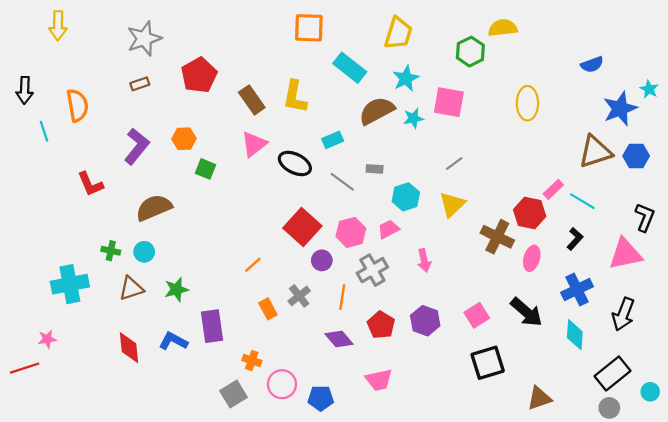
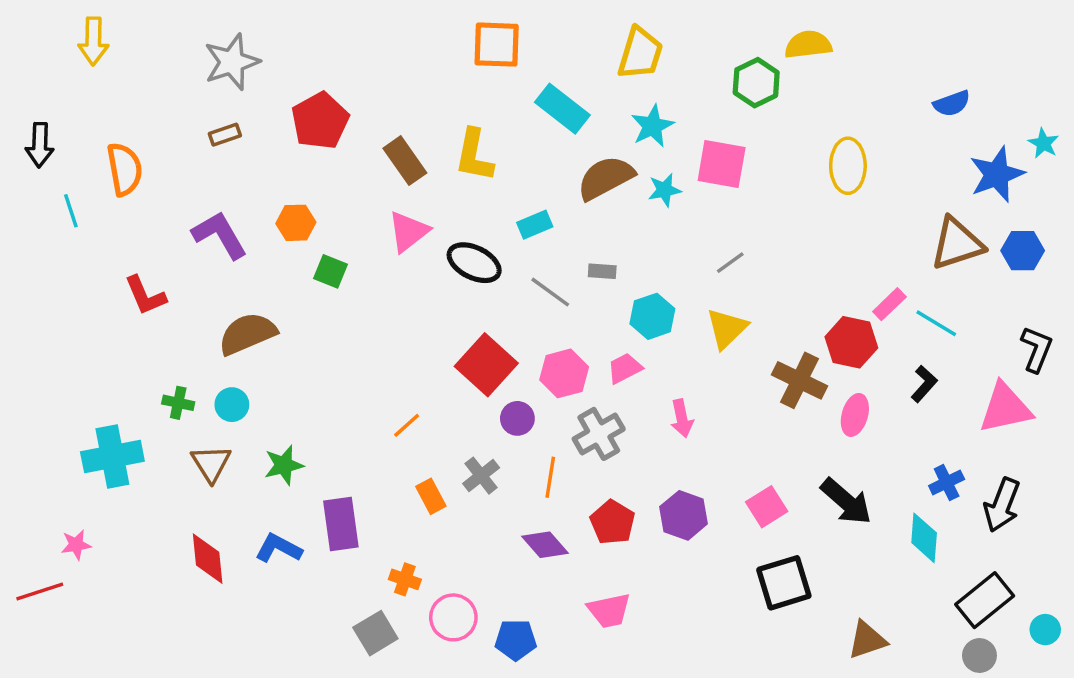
purple L-shape: (137, 146) -> (220, 235), turned -69
brown triangle: (131, 288) -> (211, 463), turned -44
blue cross: (577, 289) -> (947, 482), moved, size x0.7

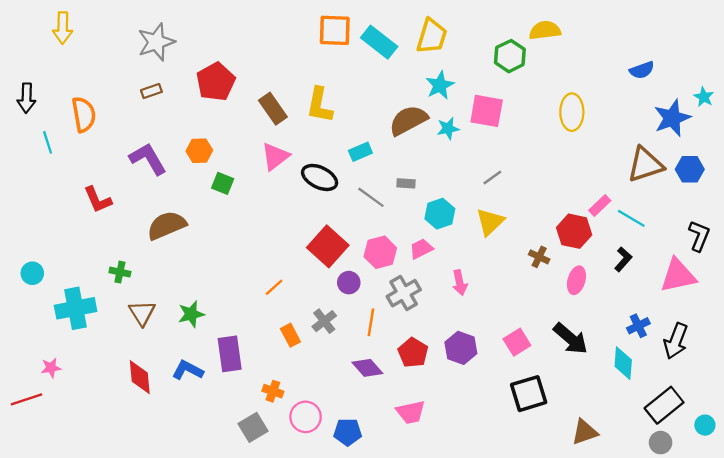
cyan rectangle: (562, 109) -> (379, 42), moved
brown cross: (799, 380) -> (539, 257), size x0.6
cyan circle: (232, 405) -> (32, 273), moved

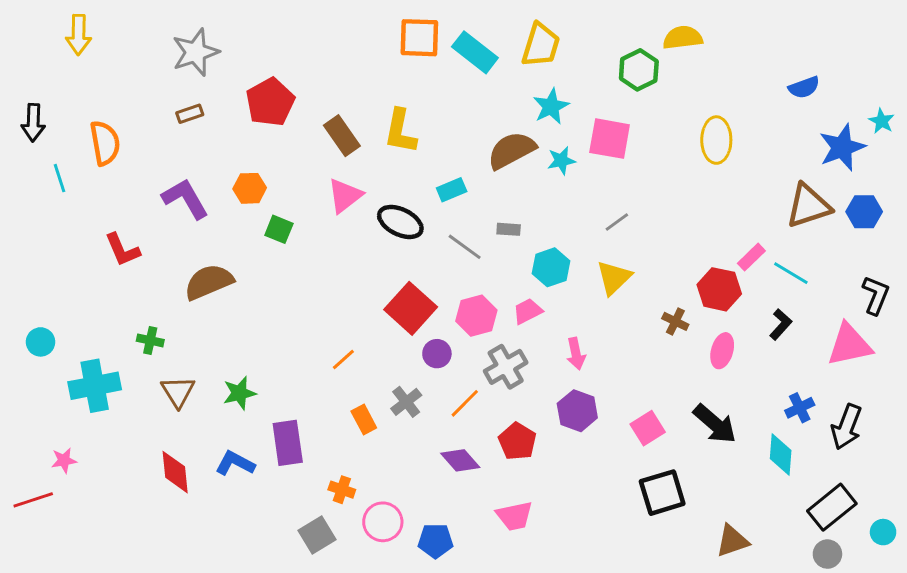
orange line: (371, 322) -> (465, 403), turned 36
purple hexagon: (461, 348) -> (577, 411), moved

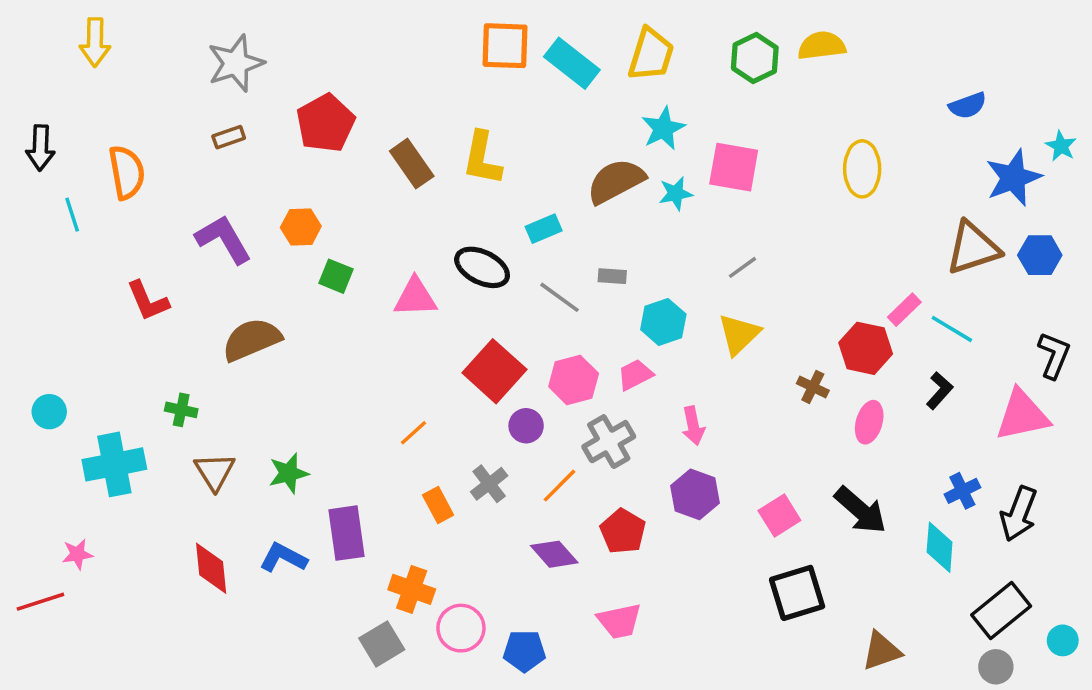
green hexagon: (639, 70) -> (755, 58), moved
pink triangle: (345, 196) -> (415, 297), moved, turned 36
orange cross: (342, 490) -> (412, 589), size x1.4

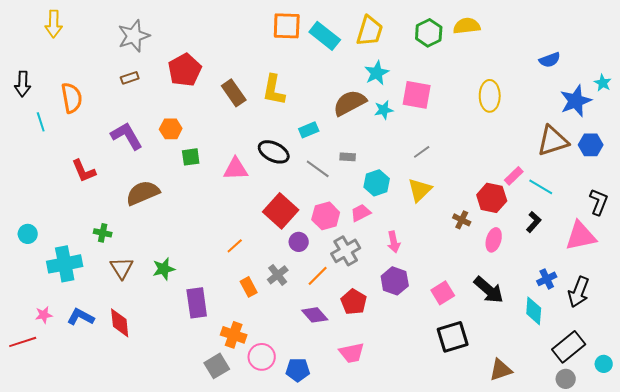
green square: (336, 276) -> (191, 157), turned -30
blue L-shape: (283, 558) -> (81, 317), moved

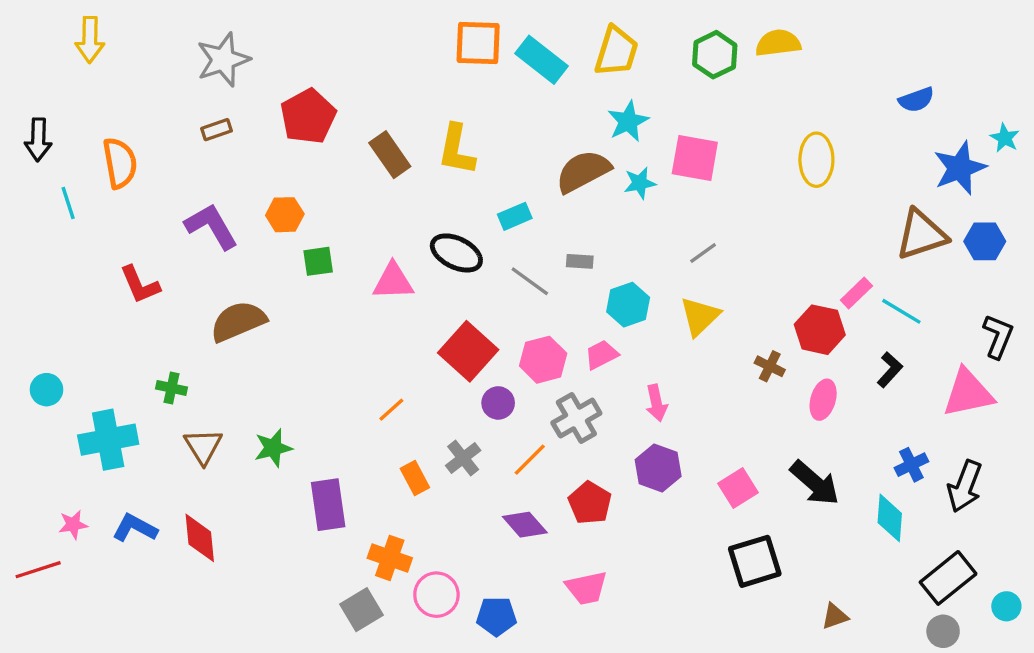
brown triangle: (501, 370) -> (835, 616), size x0.7

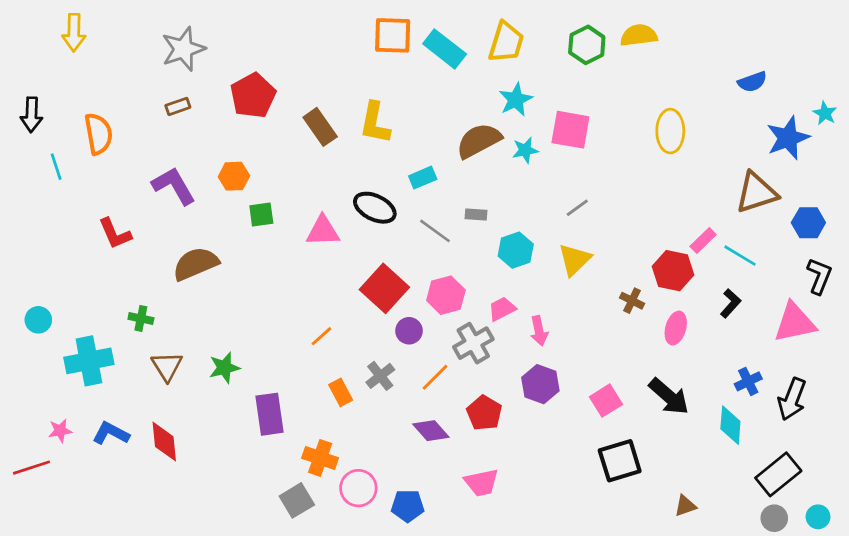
blue hexagon: (985, 241) -> (808, 223), moved
pink trapezoid: (601, 355) -> (502, 309), moved
cyan circle: (1006, 606) -> (818, 517), moved

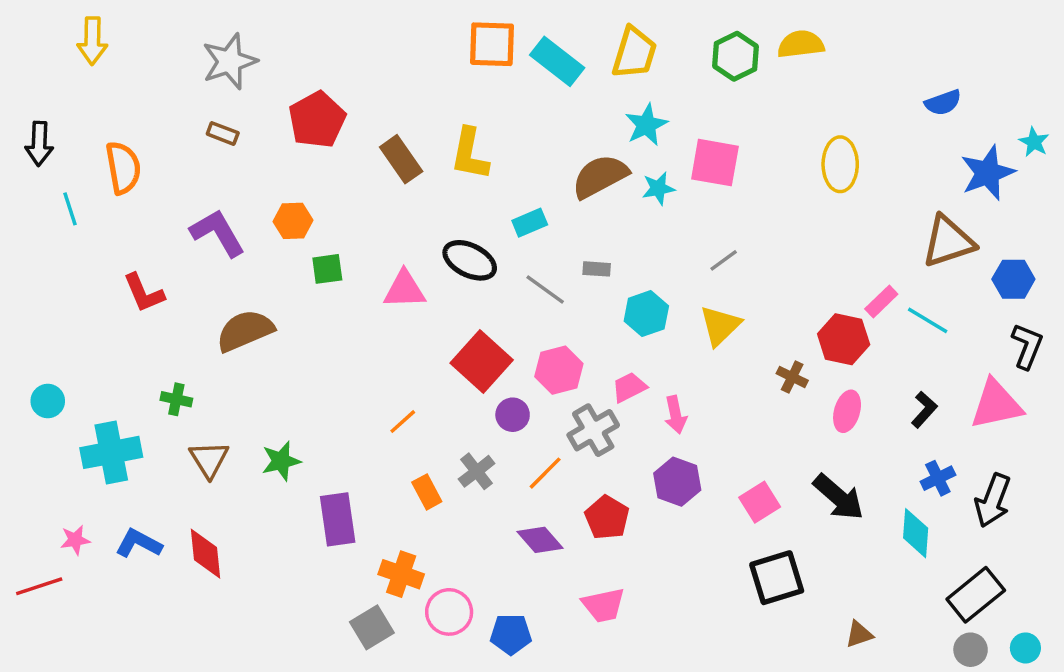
brown rectangle: (178, 106) -> (223, 133), turned 40
black L-shape: (730, 303) -> (924, 410), moved

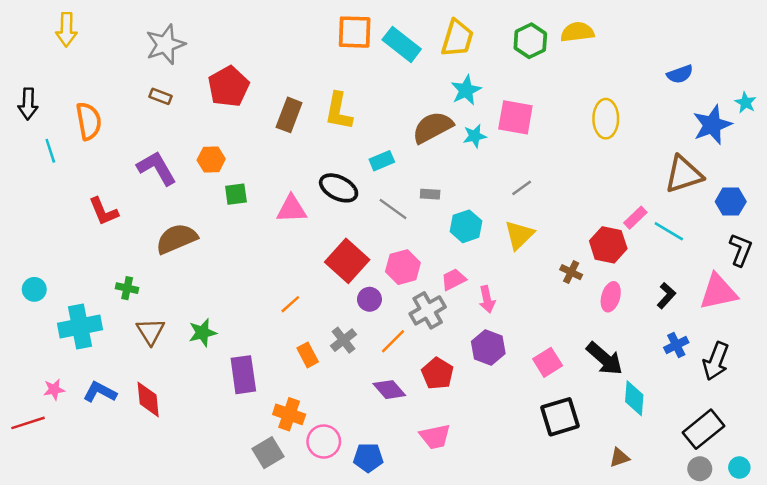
brown rectangle: (401, 159) -> (289, 115), turned 56
cyan diamond: (916, 533) -> (634, 398), moved

